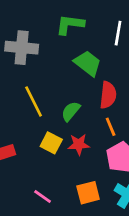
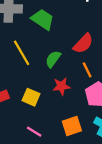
green trapezoid: (88, 63) -> (43, 19), moved
red semicircle: (108, 95) -> (83, 43), turned 40
yellow square: (51, 143) -> (31, 97), moved

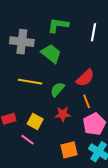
yellow line: (22, 53) -> (30, 82), turned -55
pink line: (34, 132) -> (27, 140), moved

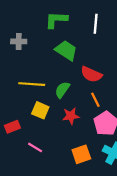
gray cross: (22, 42) -> (19, 41), size x0.6
green trapezoid: (51, 54) -> (66, 50), moved
red semicircle: (85, 78) -> (91, 74), turned 72
yellow square: (35, 121) -> (40, 110), moved

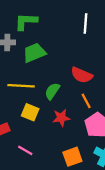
green L-shape: (56, 20) -> (26, 22), moved
green trapezoid: (66, 50) -> (34, 53), moved, turned -55

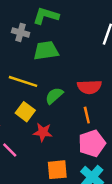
red semicircle: (82, 75) -> (89, 87), turned -40
red star: (61, 118) -> (43, 132), moved

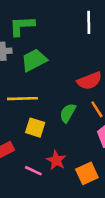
green semicircle: (54, 96) -> (68, 113), moved
red star: (43, 132) -> (56, 160), moved, turned -30

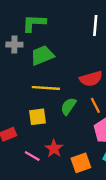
yellow line: (22, 99) -> (46, 88), moved
yellow square: (35, 128) -> (37, 117), turned -30

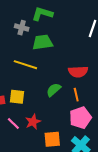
yellow line: (46, 88) -> (25, 65), moved
yellow square: (37, 117) -> (17, 97), moved

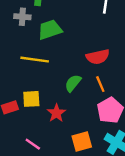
red star: (33, 122) -> (56, 113), moved
pink line: (13, 123) -> (33, 144), moved

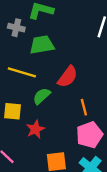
red semicircle: (98, 57) -> (68, 77), moved, turned -50
green semicircle: (73, 83) -> (42, 96), moved

